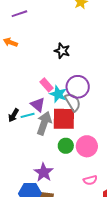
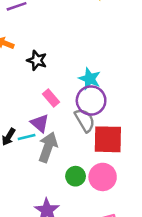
black star: (62, 51) -> (37, 60), moved
cyan star: (58, 94) -> (90, 79), moved
red square: (64, 119) -> (108, 139), moved

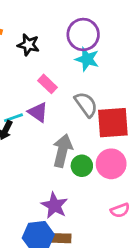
purple circle: (91, 100) -> (83, 34), moved
cyan line: (27, 137) -> (13, 118), moved
gray arrow: (48, 147) -> (62, 151), moved

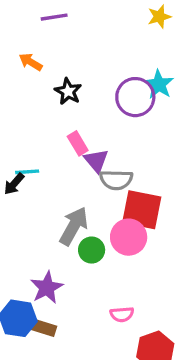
cyan star: (87, 59) -> (159, 84), moved
gray semicircle: (86, 104) -> (116, 180), turned 112
purple triangle: (38, 112) -> (96, 161), moved
pink circle: (111, 164) -> (129, 237), moved

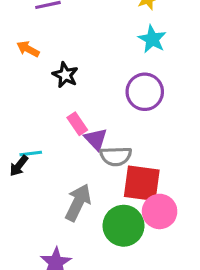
cyan star: (159, 84) -> (152, 39), moved
purple circle: (135, 97) -> (145, 92), moved
pink circle: (129, 237) -> (160, 211), moved
green circle: (92, 250) -> (123, 226), moved, size x1.6

